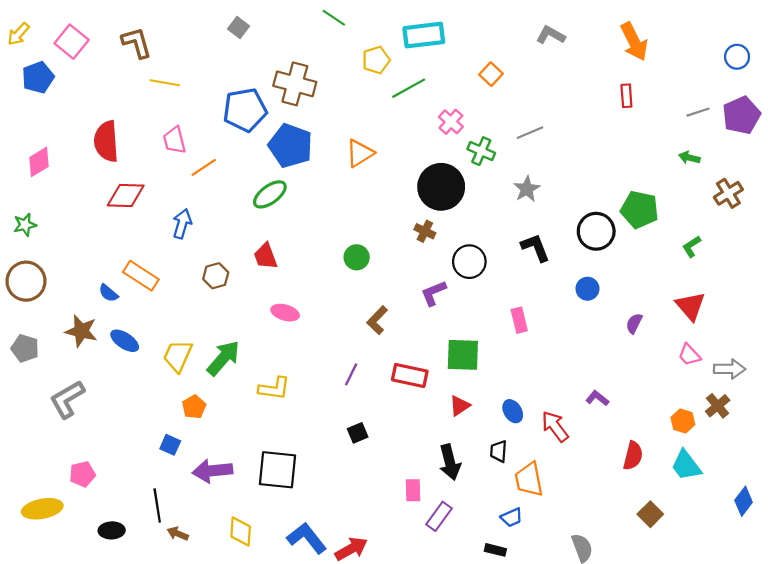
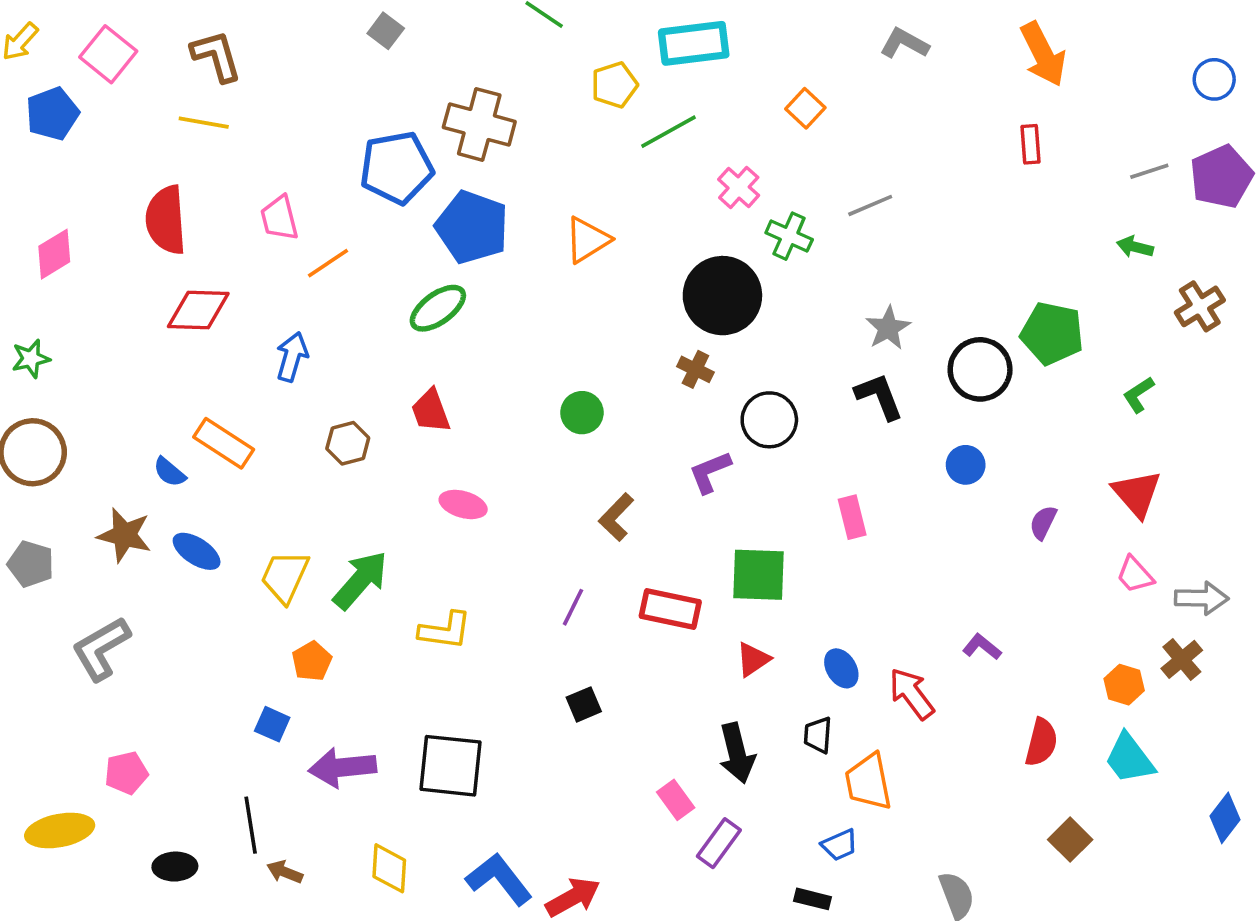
yellow line: (165, 83) -> (204, 123), moved
gray star: (527, 189) -> (888, 328), moved
pink rectangle: (413, 490) -> (676, 800), turned -35

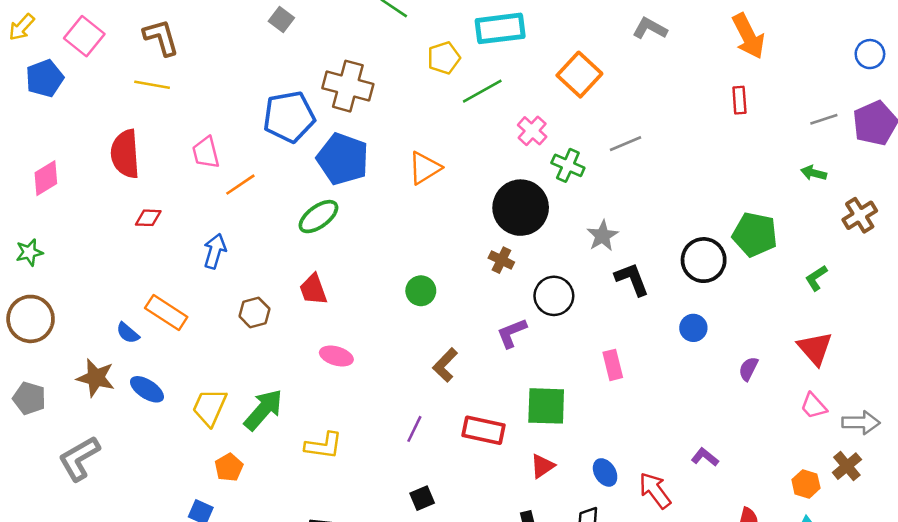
orange square: (805, 108) -> (579, 75), size x1.6
red diamond: (198, 310) -> (148, 218), size x0.6
gray star: (888, 328) -> (603, 236), moved

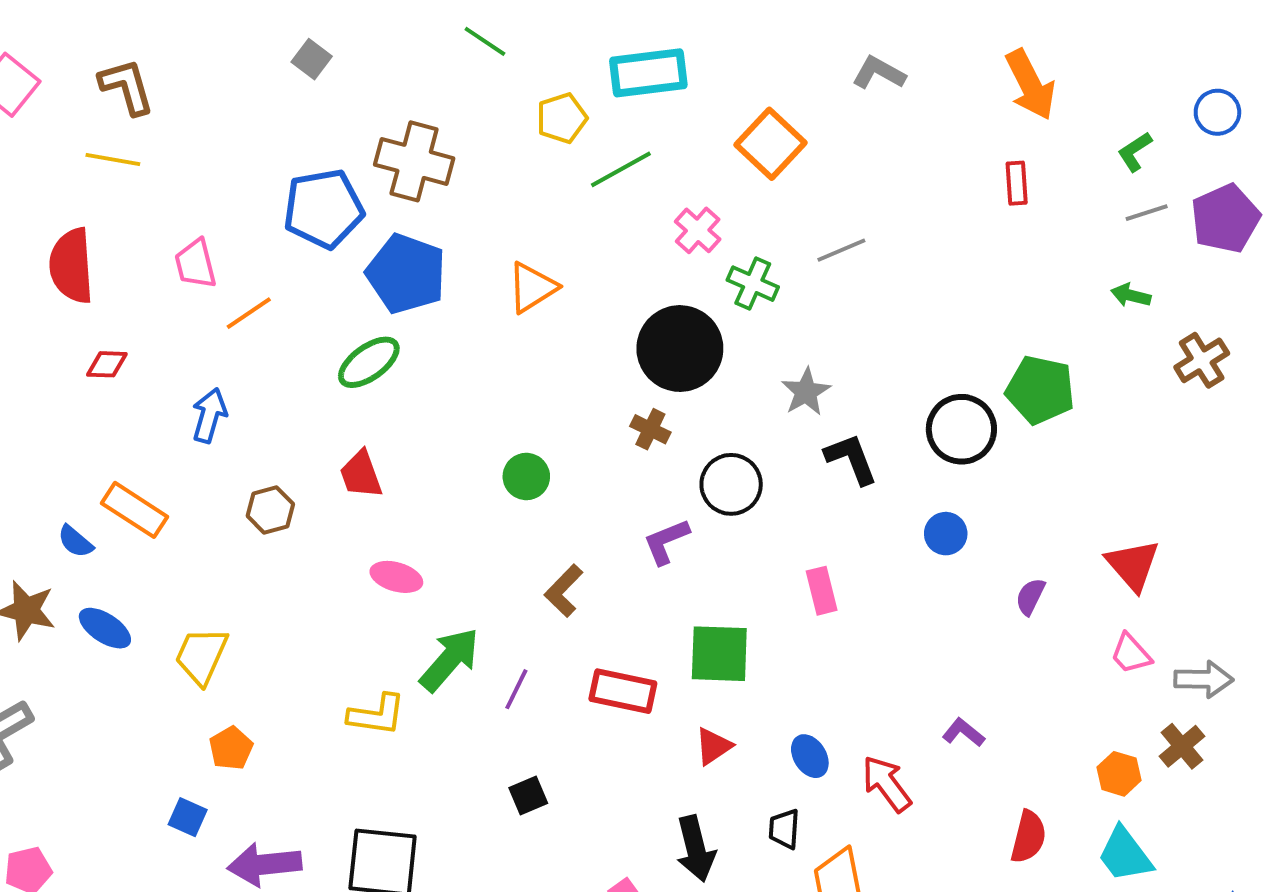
green L-shape: (816, 278) -> (1135, 152), moved
green arrow: (263, 410) -> (450, 660), moved

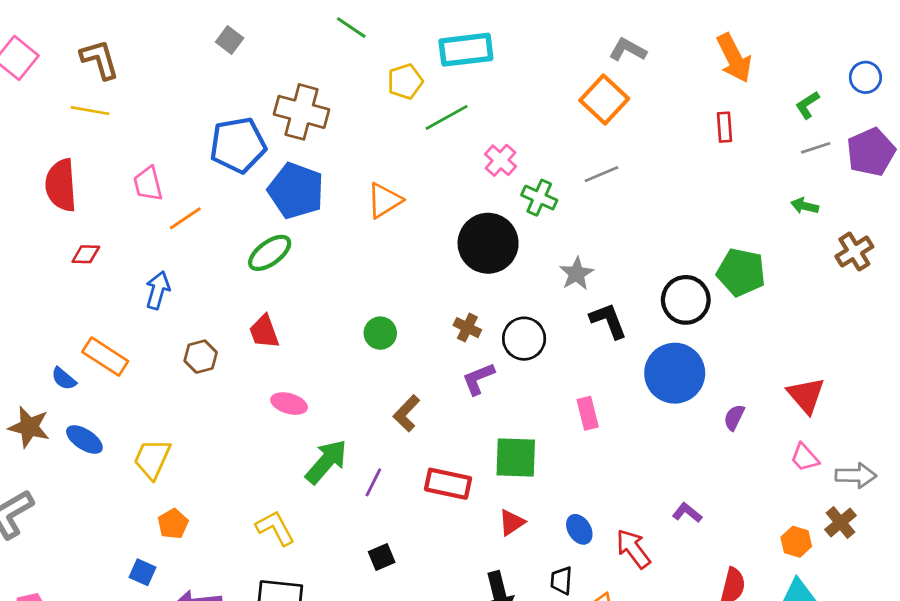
orange square: (770, 144) -> (604, 99), moved
brown cross: (650, 429) -> (467, 328), moved
blue circle: (946, 534) -> (675, 373), size x2.0
yellow L-shape: (377, 715) -> (275, 528), moved, turned -126

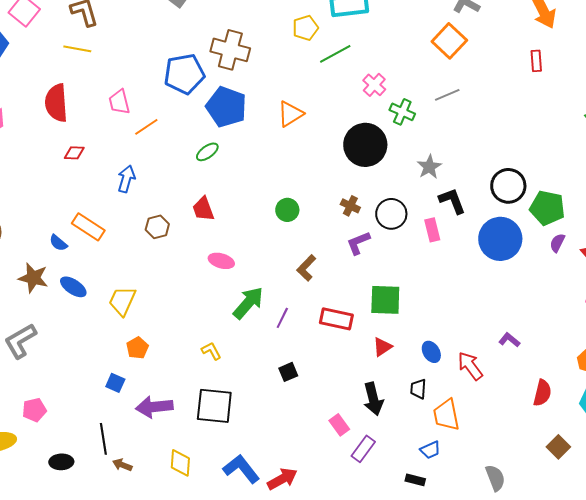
green ellipse: (270, 253) -> (207, 152), size x0.7
green pentagon: (741, 272) -> (547, 208), moved
pink rectangle: (588, 413) -> (432, 230), moved
purple semicircle: (734, 417) -> (557, 243), moved
yellow L-shape: (275, 528) -> (211, 351), size x0.7

